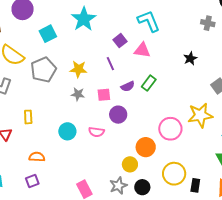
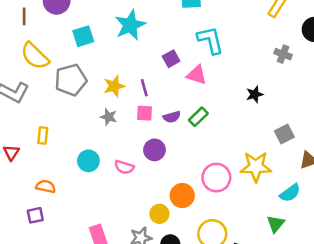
purple line: (110, 64) -> (144, 88), moved
yellow star: (78, 69) -> (114, 86), turned -30
pink square: (104, 95) -> (144, 113), moved

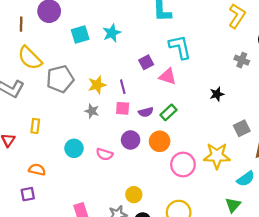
cyan star: (130, 25) -> (112, 33), size x0.7
cyan square: (83, 36) -> (80, 34), moved
orange circle: (182, 196) -> (160, 141), moved

